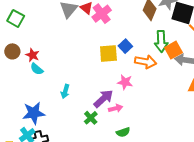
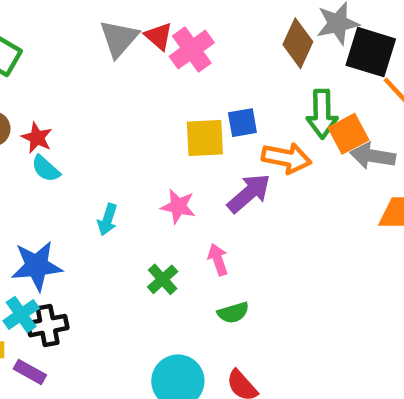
blue square: (125, 46) -> (242, 123), turned 32
pink star: (125, 82) -> (178, 206), moved
purple arrow: (103, 99) -> (249, 193), moved
pink arrow: (116, 108) -> (218, 260), turned -96

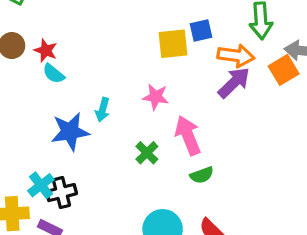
orange square: (348, 134) -> (284, 70), moved
purple arrow: (249, 193) -> (234, 83), moved
pink arrow: (218, 260) -> (188, 135), size x1.6
blue star: (37, 266) -> (70, 132), moved

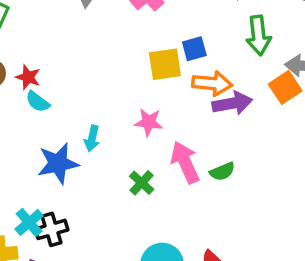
orange arrow: (236, 56) -> (212, 83), moved
purple arrow: (234, 83) -> (232, 103), turned 36
green semicircle: (202, 175) -> (222, 171), moved

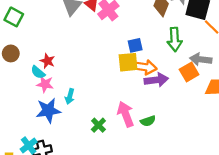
yellow square: (165, 64) -> (128, 62), moved
red star: (28, 77) -> (47, 61), moved
pink star: (149, 122) -> (45, 84), moved

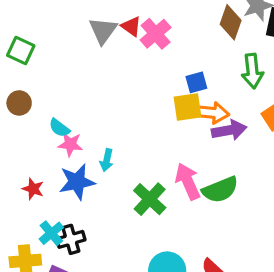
red star: (47, 61) -> (33, 189), moved
green semicircle: (148, 121) -> (220, 190), size x1.6
green cross: (98, 125) -> (150, 199), size x1.5

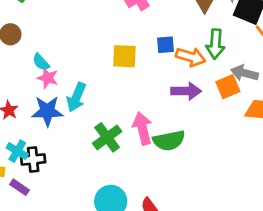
yellow square: (187, 107) -> (124, 56), moved
orange arrow: (212, 113) -> (191, 57), moved
cyan arrow: (107, 160) -> (76, 97), size x1.5
cyan cross: (51, 233) -> (17, 151), turned -30

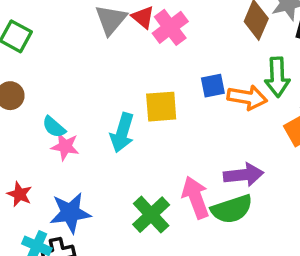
purple arrow: (186, 91) -> (244, 175), moved
cyan arrow: (76, 97) -> (122, 133), moved
blue star: (47, 111) -> (70, 213), moved

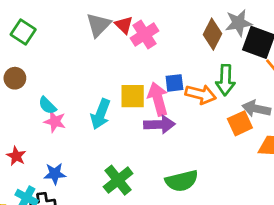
purple arrow: (244, 175) -> (159, 124), moved
pink arrow: (196, 197) -> (158, 99), moved
blue star: (70, 213) -> (55, 174), size x0.7

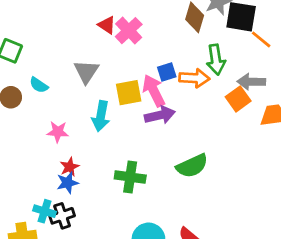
gray triangle: (98, 25) -> (86, 72), moved
cyan semicircle: (47, 105) -> (39, 85), moved
red star: (16, 156) -> (70, 167), moved, turned 30
green cross: (118, 180) -> (130, 177), turned -32

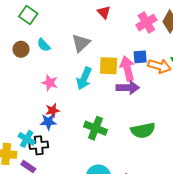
pink cross: (129, 31) -> (146, 23), moved

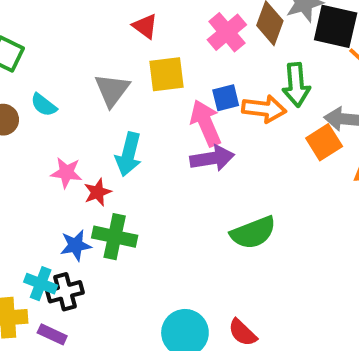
yellow square: (109, 66) -> (166, 74), moved
red star: (53, 110) -> (98, 192), moved
green cross: (95, 128) -> (115, 237), moved

